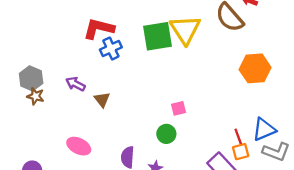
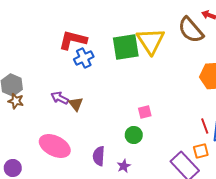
purple arrow: (75, 84) -> (60, 98), moved
red line: (238, 137) -> (205, 126), moved
pink ellipse: (79, 146) -> (55, 146), size x1.4

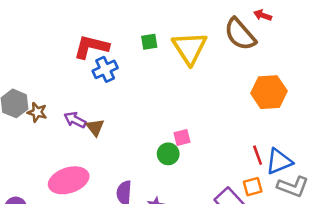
green square: (126, 47) -> (149, 42), moved, size x0.5
brown star: (16, 101) -> (37, 112), moved
green circle: (134, 135) -> (168, 154), moved
pink ellipse: (55, 146) -> (69, 180), turned -44

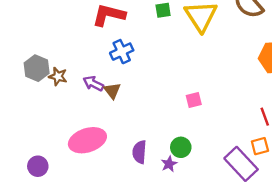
blue cross: (105, 69) -> (122, 52), moved
green circle: (168, 154) -> (181, 147), moved

